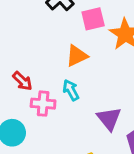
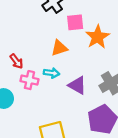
cyan arrow: (71, 90) -> (51, 73), turned 119
purple triangle: (109, 119) -> (77, 85), moved, turned -30

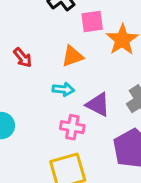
red arrow: (16, 61) -> (23, 58), moved
pink cross: (29, 80) -> (72, 127), moved

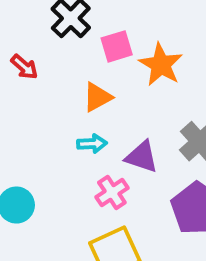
red arrow: (23, 58) -> (24, 67), moved
pink cross: (72, 127) -> (112, 192), turned -35

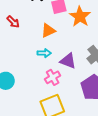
red arrow: (24, 67) -> (13, 22), moved

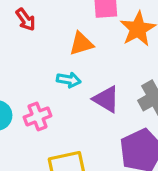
pink cross: (53, 77) -> (38, 116), moved

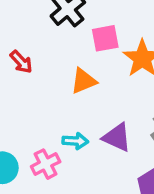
cyan arrow: (69, 80) -> (75, 141), moved

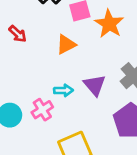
purple triangle: (117, 137) -> (95, 85), turned 30

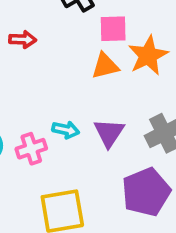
red arrow: (18, 34) -> (23, 39), turned -54
orange triangle: (66, 44) -> (105, 66), moved

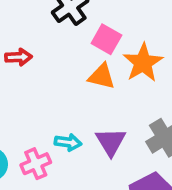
pink square: (113, 29) -> (106, 39), turned 36
orange triangle: (105, 66) -> (102, 76), turned 32

